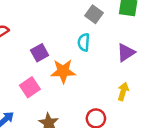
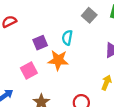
cyan semicircle: (84, 42) -> (67, 38), moved

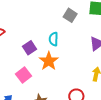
orange star: (58, 60) -> (49, 61), turned -30

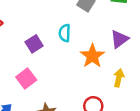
orange star: (49, 61) -> (92, 56), moved

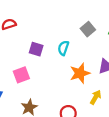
purple square: (34, 44) -> (36, 49), turned 32

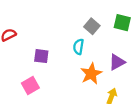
cyan semicircle: (63, 48) -> (78, 47), moved

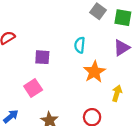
gray square: (92, 26) -> (98, 11), moved
purple triangle: (117, 62) -> (122, 48), moved

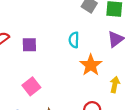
purple square: (42, 57) -> (29, 45), moved

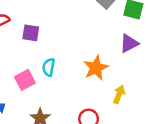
cyan semicircle: (74, 40) -> (49, 67), moved

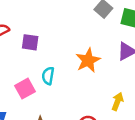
orange star: (96, 68) -> (88, 60), moved

